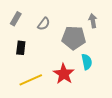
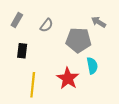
gray arrow: (93, 21) -> (99, 22), turned -48
yellow line: (31, 80) -> (33, 85), turned -60

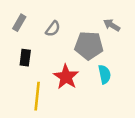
red star: (68, 78) -> (66, 77), moved

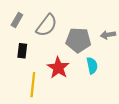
gray arrow: (112, 25) -> (108, 35), moved, turned -40
gray semicircle: (53, 29) -> (47, 25), size x1.6

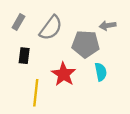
gray arrow: (108, 35) -> (108, 25), moved

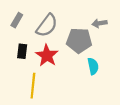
red star: (64, 74) -> (47, 56), moved

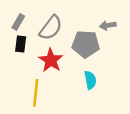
black rectangle: (22, 51) -> (21, 44), moved
cyan semicircle: (93, 66) -> (90, 80), moved

